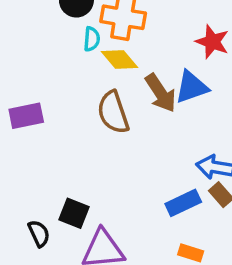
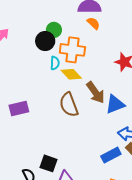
blue triangle: (191, 87) -> (115, 104), moved

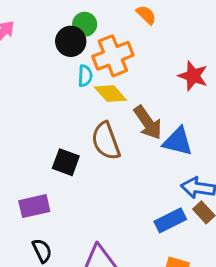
orange cross: (72, 50) -> (113, 56), turned -30
blue triangle: (115, 104) -> (178, 141), turned 35
purple rectangle: (19, 109) -> (34, 206), moved
black square: (48, 163) -> (66, 162), moved

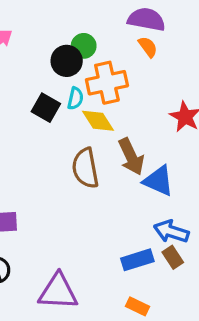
black square: (66, 162) -> (46, 108), moved

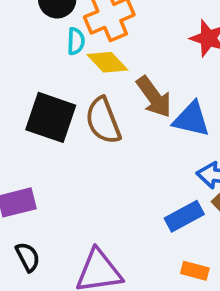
black square: (46, 108) -> (51, 117), moved, size x1.5

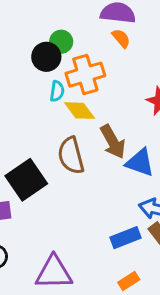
black square: (51, 117) -> (26, 180), moved, turned 30
orange rectangle: (195, 271) -> (129, 281), turned -54

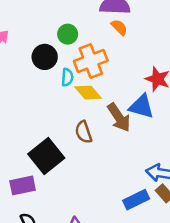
black circle: (46, 57) -> (45, 57), moved
brown semicircle: (71, 156) -> (84, 132), size x0.7
blue triangle: (140, 163) -> (141, 106), moved

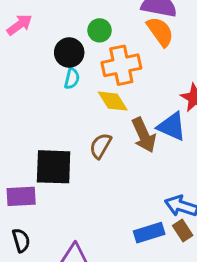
orange semicircle: (119, 27) -> (160, 32), size x1.5
cyan semicircle: (67, 77) -> (72, 79), moved
brown semicircle: (84, 132) -> (101, 146), turned 40
black square: (46, 156) -> (54, 167), turned 32

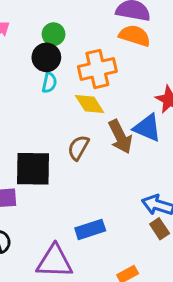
green circle: (100, 30) -> (54, 34), moved
orange semicircle: (160, 32) -> (135, 36), turned -36
blue rectangle: (149, 233) -> (90, 229), moved

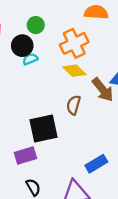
black circle: (46, 57) -> (22, 46), moved
cyan semicircle: (49, 83) -> (30, 59), moved, turned -112

